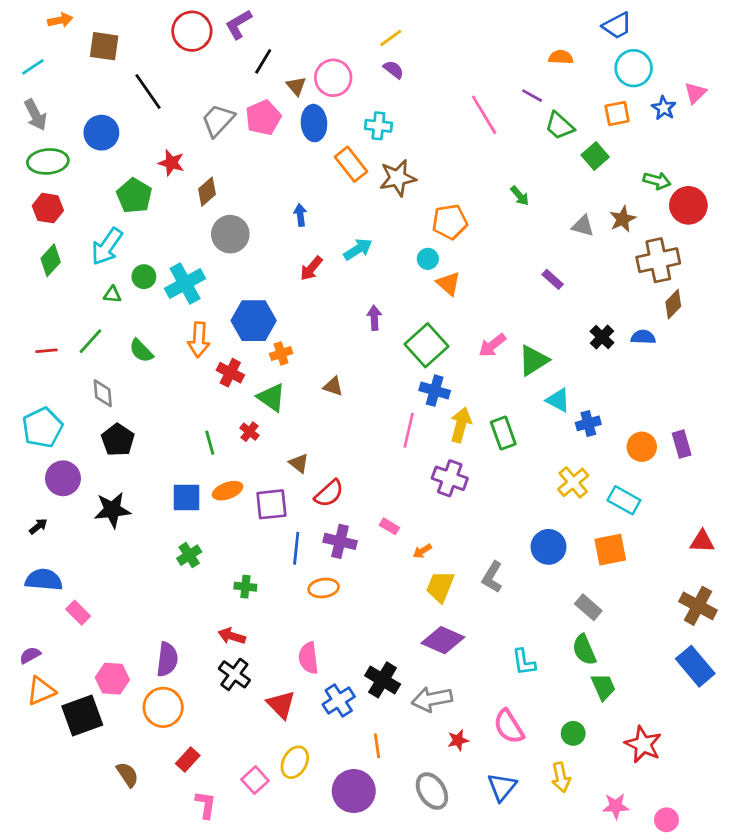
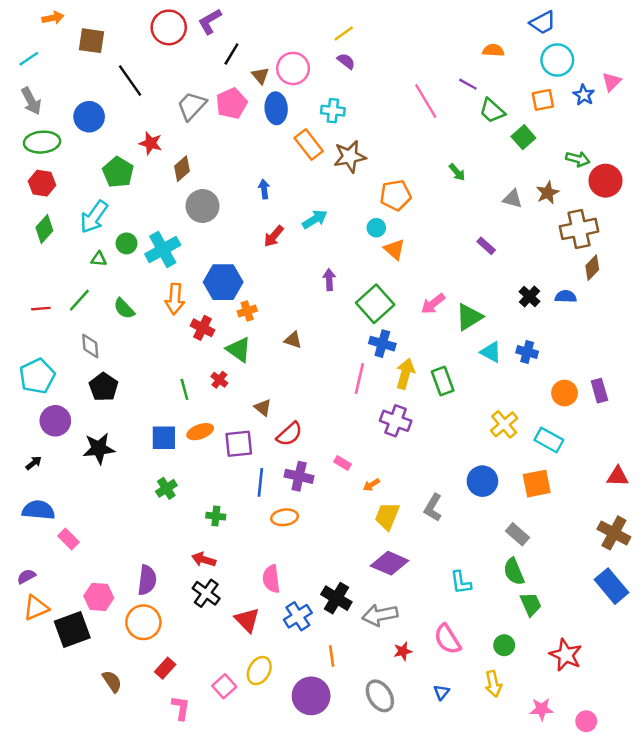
blue cross: (588, 423) -> (527, 352), moved, turned 30
blue triangle: (502, 787) -> (441, 692), size x0.6

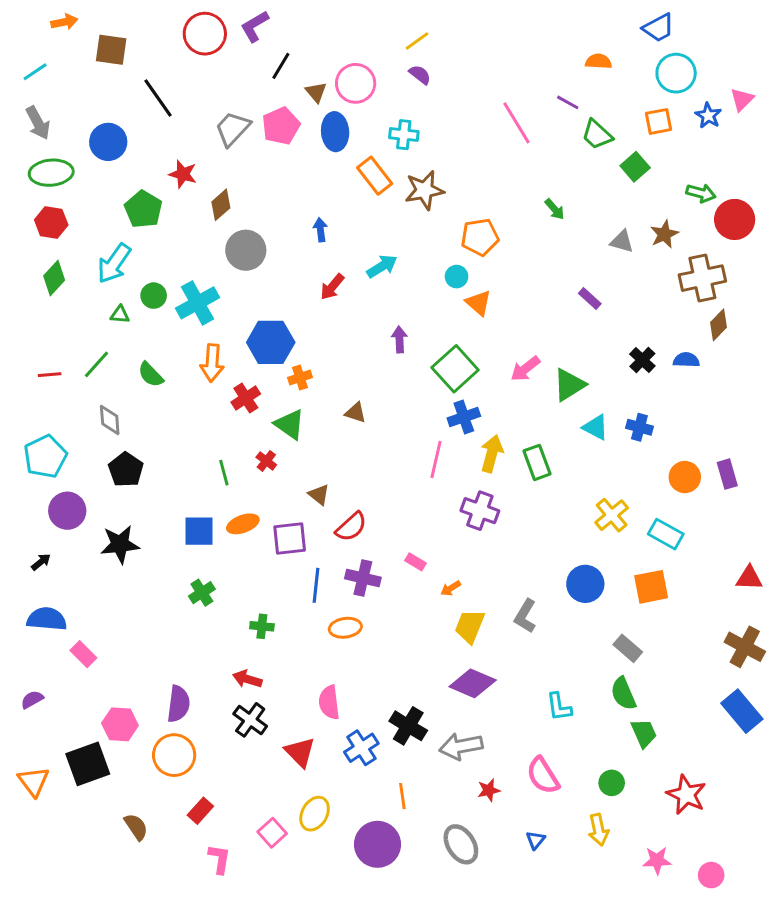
red cross: (203, 328) -> (246, 398), turned 30
blue cross: (382, 344) -> (464, 417), turned -35
orange triangle: (36, 608) -> (34, 781), moved, turned -44

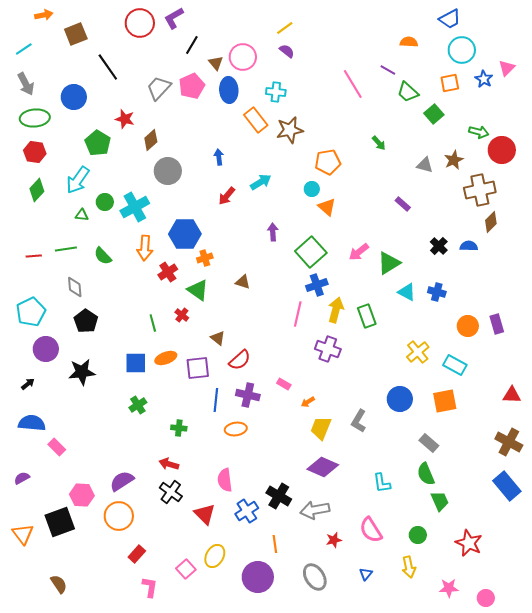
brown square: (111, 50) -> (76, 34), turned -30
green line: (97, 364) -> (66, 249), turned 40
purple semicircle: (178, 704) -> (122, 481), turned -130
brown semicircle: (136, 827) -> (59, 584), moved

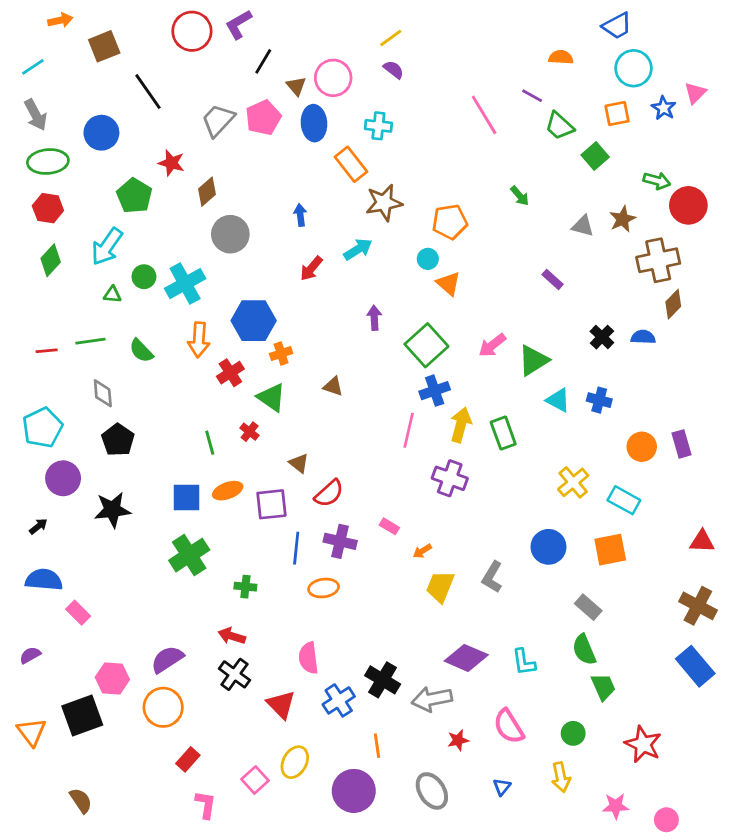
brown star: (290, 130) -> (384, 203), moved
green cross: (138, 405) -> (189, 555), size x1.6
purple diamond: (323, 467) -> (466, 658), moved

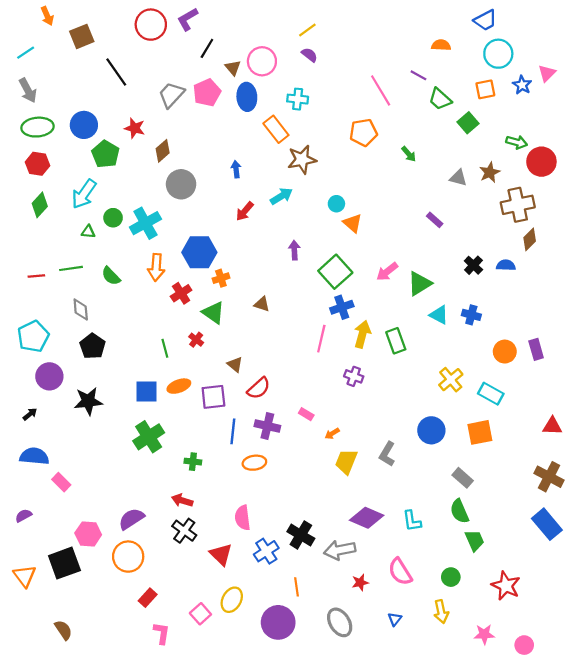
orange arrow: (60, 20) -> (47, 16), turned 78
blue circle: (101, 133) -> (84, 125), moved
orange pentagon: (450, 222) -> (363, 132), moved
purple cross: (450, 478) -> (354, 376), size x0.7

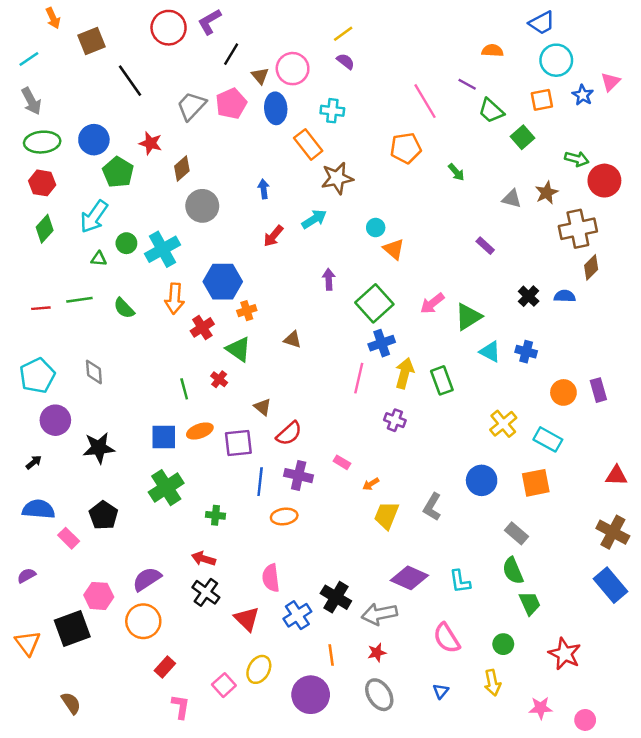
gray diamond: (81, 309) -> (94, 372), moved
black pentagon: (93, 346) -> (104, 515), moved
red star: (360, 582) -> (377, 653), moved

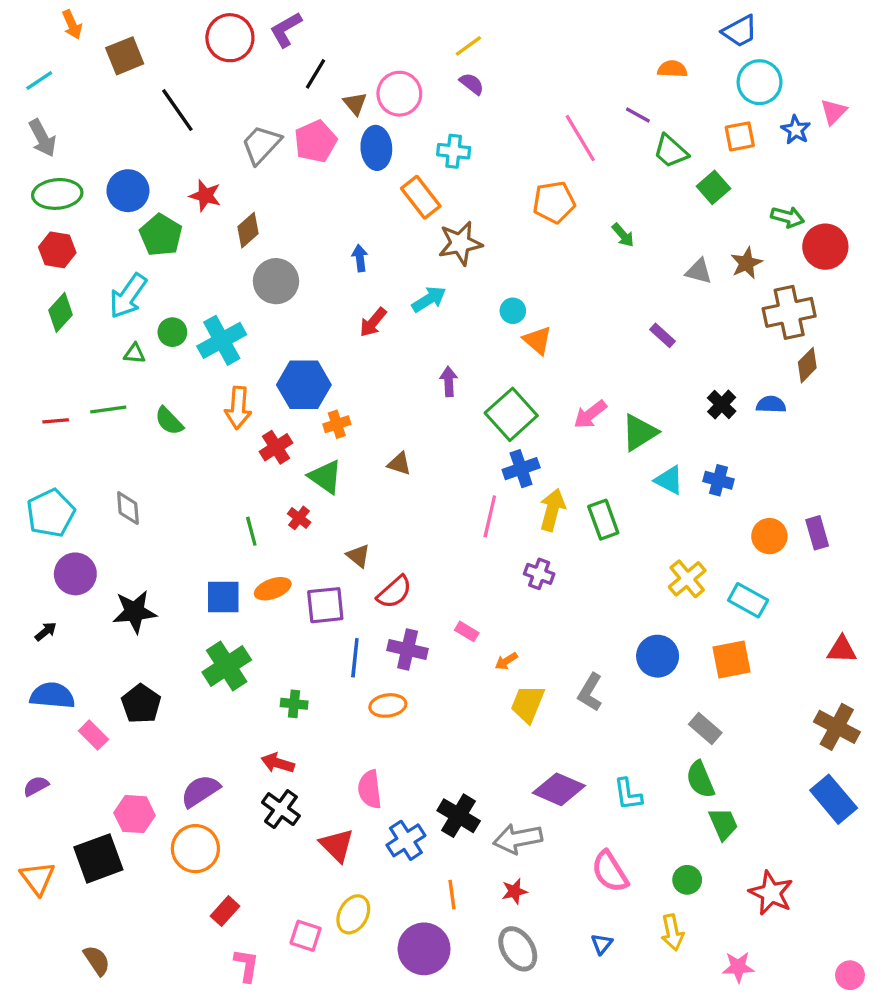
pink square: (224, 685) -> (306, 936), turned -30
pink circle: (585, 720) -> (850, 975), moved

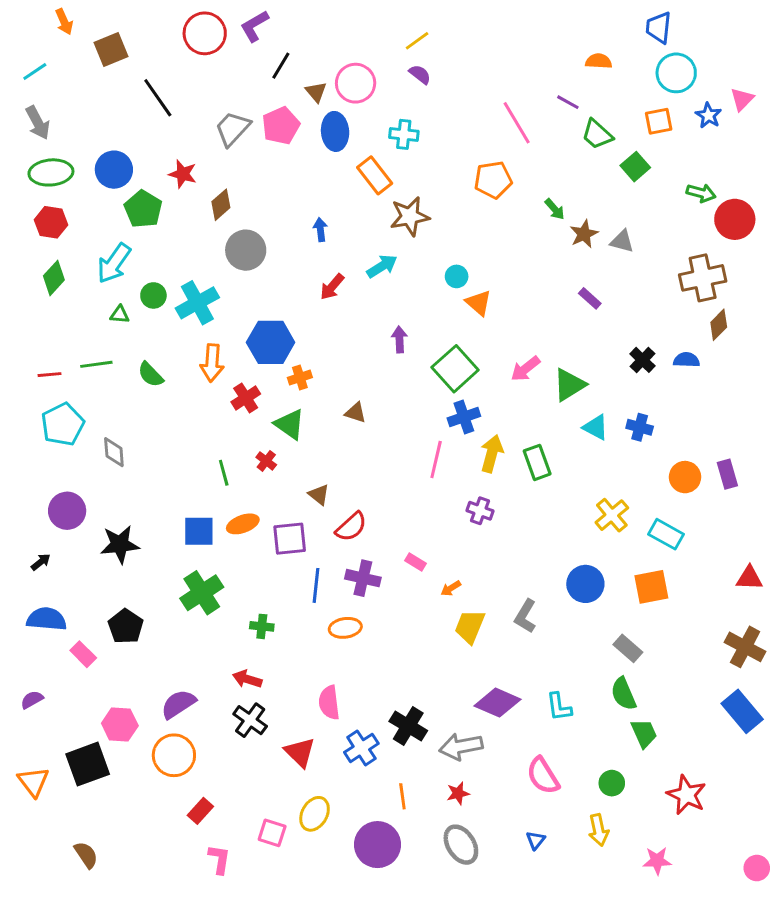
blue trapezoid: (740, 31) -> (659, 28), turned 124
brown star: (746, 263) -> (584, 234), moved
cyan pentagon: (51, 513) -> (63, 424), moved

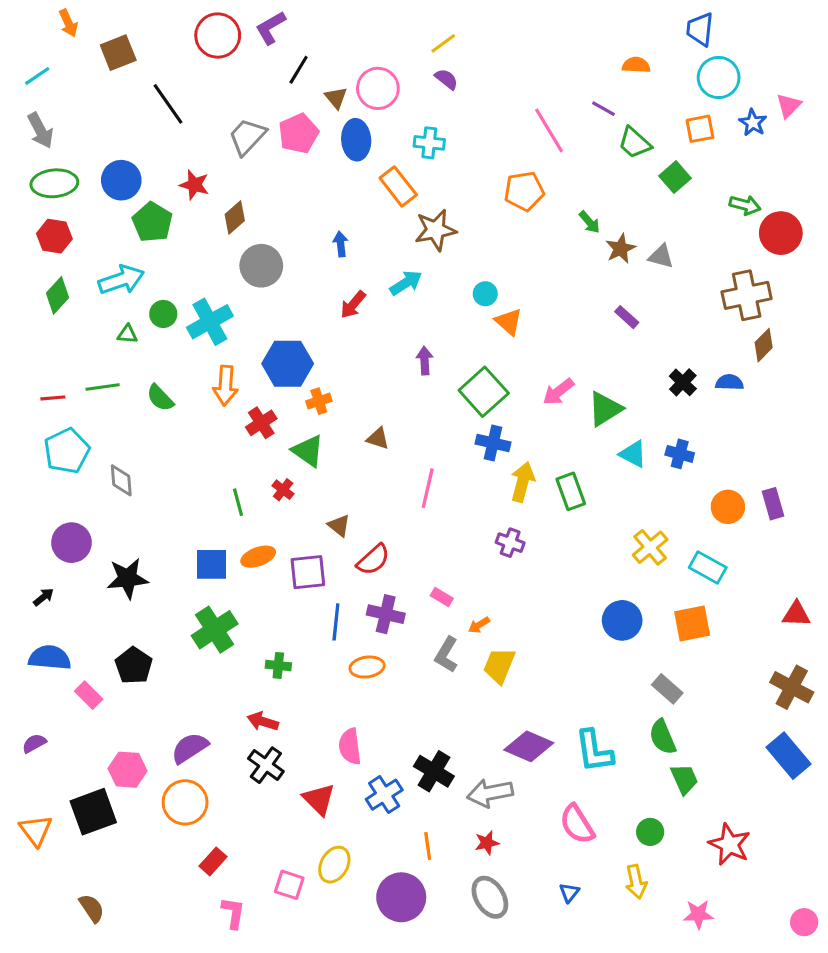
cyan arrow: (114, 263) -> (121, 280), turned -144
blue cross: (464, 417) -> (493, 443), turned 32
pink line: (436, 459) -> (428, 488), moved
gray L-shape: (525, 616) -> (446, 655), moved
cyan L-shape: (559, 707) -> (594, 751), size x1.4

